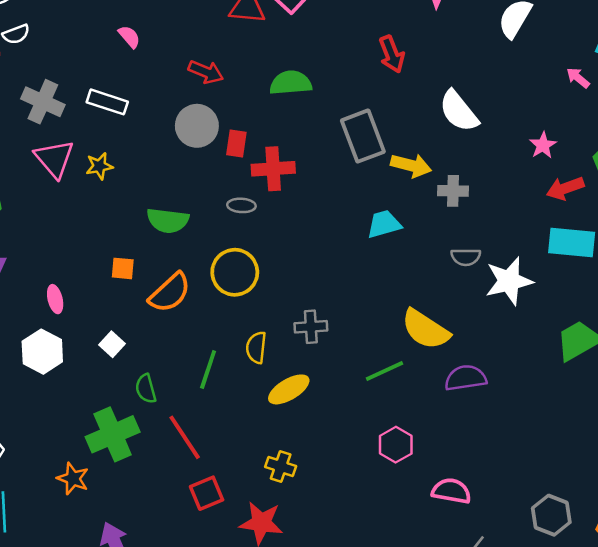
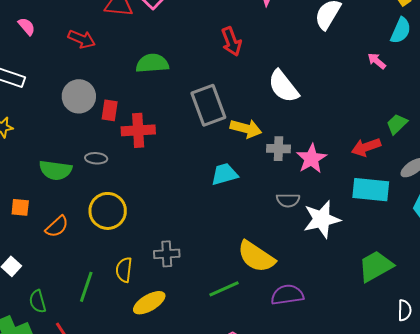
red arrow: (206, 72) -> (82, 39), moved
pink star: (543, 145) -> (311, 159), moved, size x1.4
gray ellipse: (241, 205) -> (96, 158), moved
orange semicircle: (170, 293) -> (57, 227), size x0.7

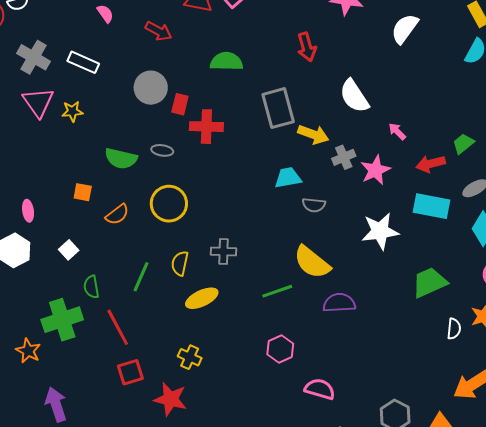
pink arrow: (377, 61) -> (397, 132), moved
gray cross: (279, 149) -> (344, 157), turned -30
gray semicircle: (288, 200) -> (314, 205), moved

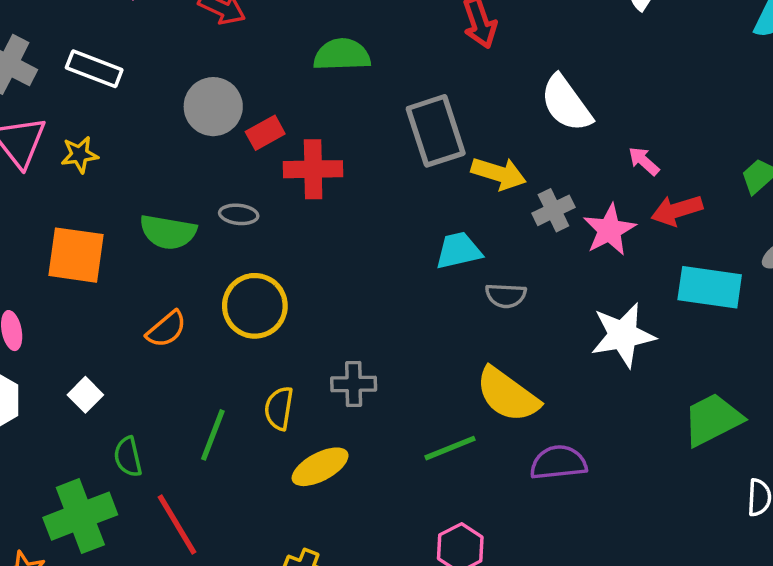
red rectangle: (180, 104) -> (265, 133), turned 50
red arrow: (431, 164) -> (677, 210), moved
orange square: (83, 192) -> (76, 255), moved, size x1.8

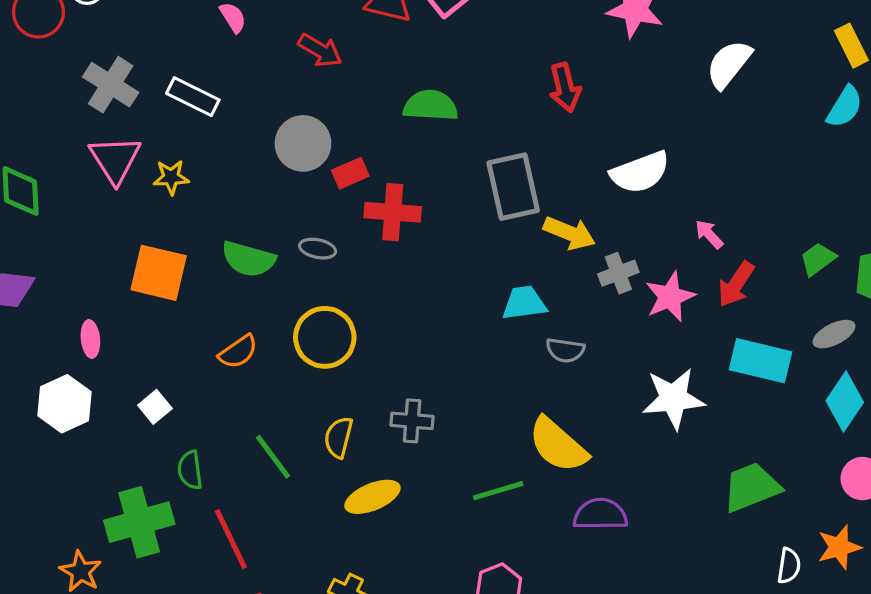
white semicircle: (566, 103) -> (640, 172), turned -80
red arrow: (677, 210) -> (736, 284), turned -45
green line: (213, 435) -> (273, 457), turned -63

